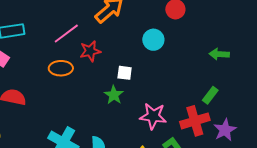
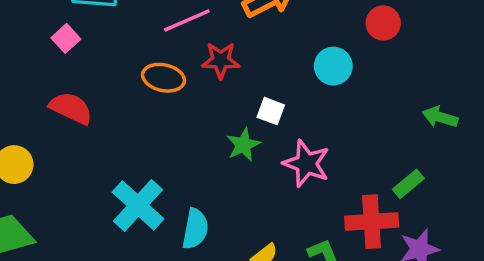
pink star: (153, 116) -> (306, 164), moved

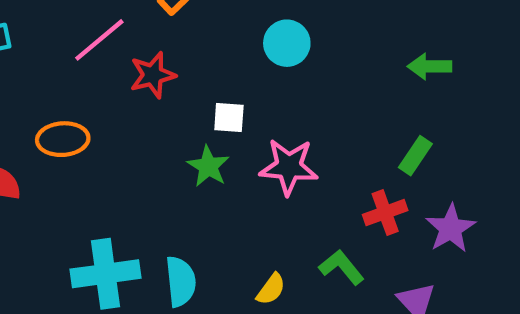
orange ellipse: (164, 78) -> (63, 139), moved
cyan cross: (138, 205) -> (106, 274), turned -34
red cross: (372, 222) -> (385, 213), size x0.7

